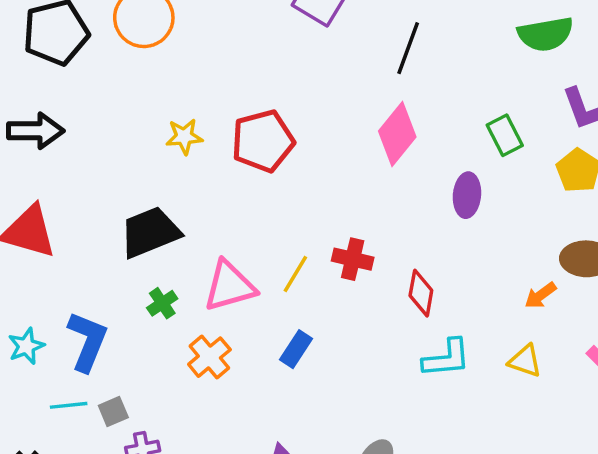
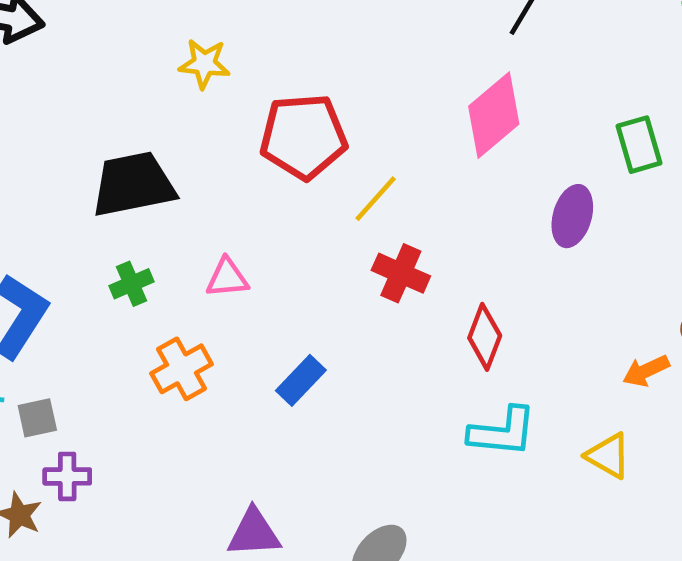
red pentagon: (263, 141) -> (303, 137), moved
yellow line: (295, 274) -> (376, 199), moved
pink triangle: (230, 286) -> (227, 278), size x0.6

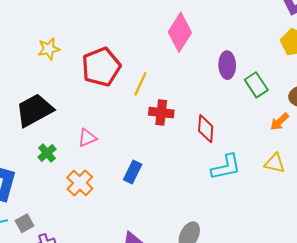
green rectangle: (639, 145) -> (256, 85), moved

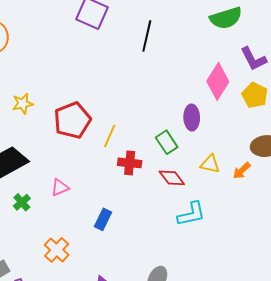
pink diamond: (180, 32) -> (218, 81), moved
green rectangle: (256, 85) -> (167, 142), moved
red diamond: (206, 129) -> (172, 178), turned -40
yellow triangle: (275, 163) -> (210, 164), moved
orange cross: (80, 183) -> (57, 250), moved

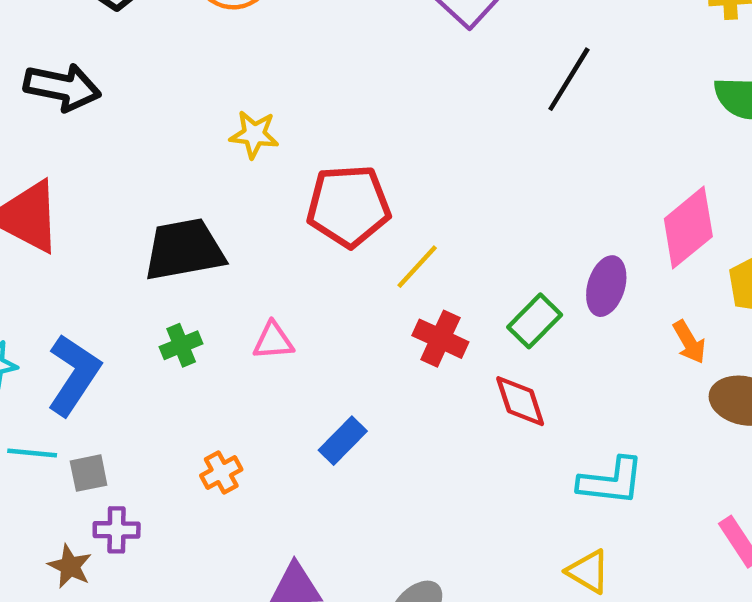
green rectangle: (167, 142) -> (535, 321), turned 60
yellow triangle: (210, 164) -> (588, 571), moved
orange arrow: (242, 171) -> (689, 342), moved, turned -96
cyan L-shape: (191, 214) -> (611, 481), moved
orange cross: (57, 250) -> (221, 473), size x0.7

